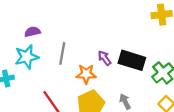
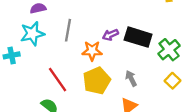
purple arrow: (104, 58) -> (110, 35), turned -77

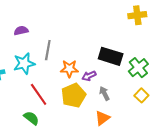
cyan star: (32, 34) -> (24, 64), moved
purple arrow: (110, 35) -> (89, 76), moved

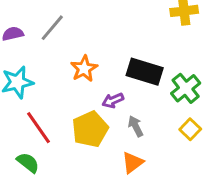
gray line: (48, 50) -> (52, 28), moved, turned 30
orange star: (69, 69) -> (84, 69), moved, turned -30

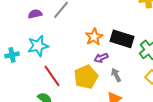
orange star: (84, 69) -> (94, 37), moved

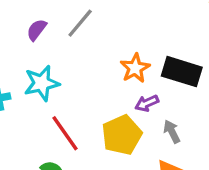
purple semicircle: (35, 14) -> (37, 30), turned -40

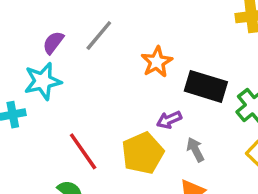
orange star: (135, 68) -> (157, 62), moved
cyan star: (42, 83) -> (43, 81), moved

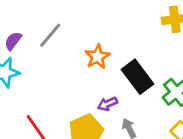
black rectangle: (206, 86) -> (138, 77), turned 36

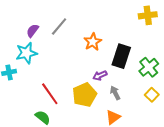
black rectangle: (138, 77) -> (121, 56), turned 55

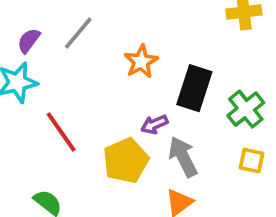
gray arrow: (115, 93) -> (183, 157), size x1.5
red line: (50, 94) -> (61, 132), moved
yellow square: (152, 95) -> (252, 161), turned -32

